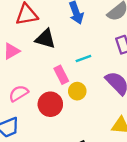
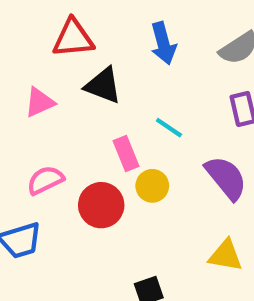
cyan line: (83, 58) -> (169, 128), turned 49

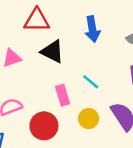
yellow circle: (152, 186) -> (89, 119), moved

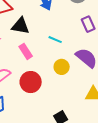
pink rectangle: (63, 95) -> (26, 51), moved

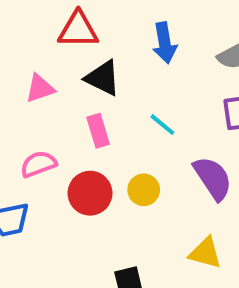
yellow circle: (62, 67) -> (144, 190), moved

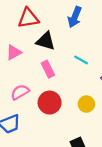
blue arrow: (165, 43) -> (75, 17), turned 42
yellow circle: (144, 190) -> (86, 104), moved

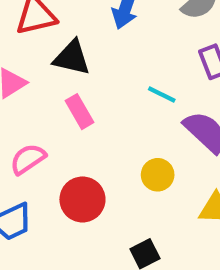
cyan line: (81, 60) -> (162, 95), moved
red circle: (50, 103) -> (82, 199), moved

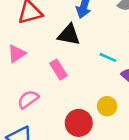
black triangle: (72, 58) -> (69, 35), moved
red circle: (82, 199) -> (79, 123), moved

